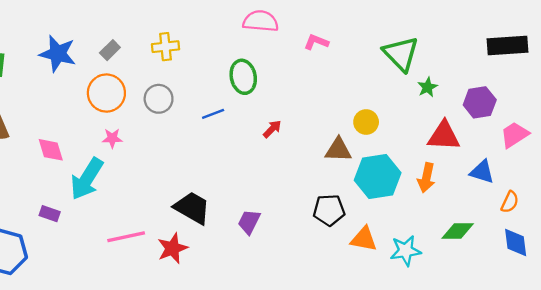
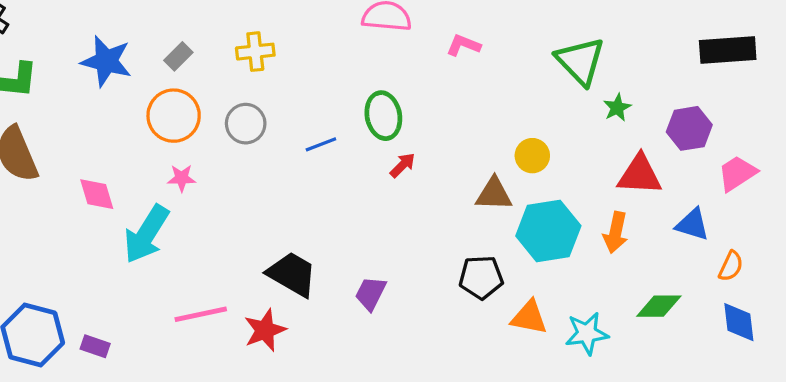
green ellipse: (243, 77) -> (383, 116), moved
purple rectangle: (50, 214) -> (95, 346), moved

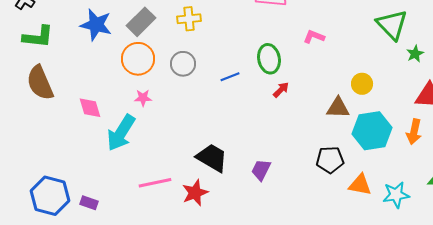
pink L-shape: (463, 45) -> (314, 37), moved
gray rectangle: (178, 56) -> (141, 22), size x1.6

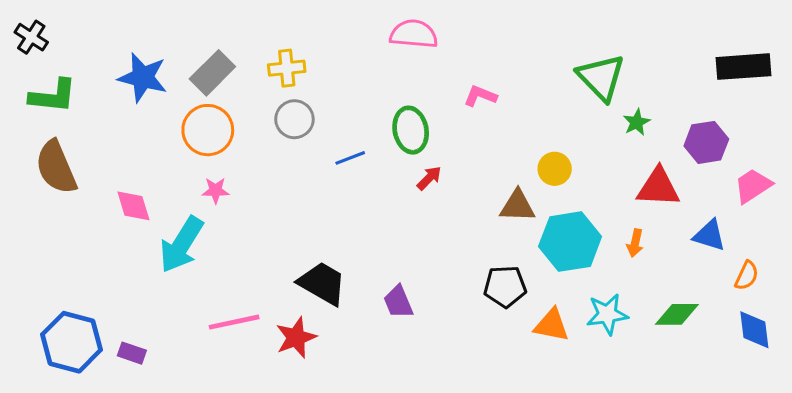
gray circle: (183, 64) -> (294, 119), moved
orange arrow: (414, 132) -> (635, 243), size x0.7
purple trapezoid: (261, 170) -> (398, 302), turned -50
cyan star: (396, 195) -> (607, 314), moved

